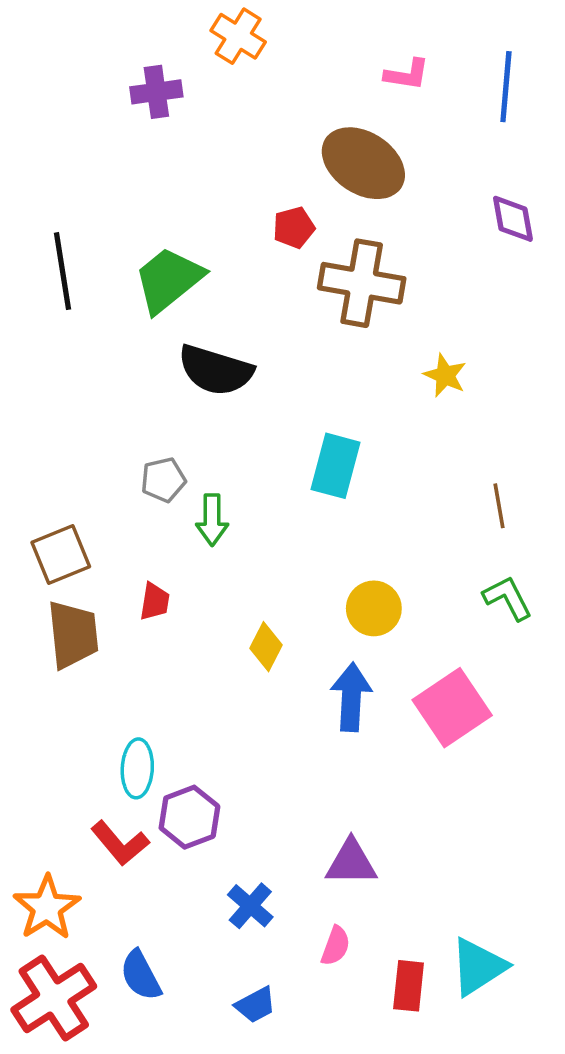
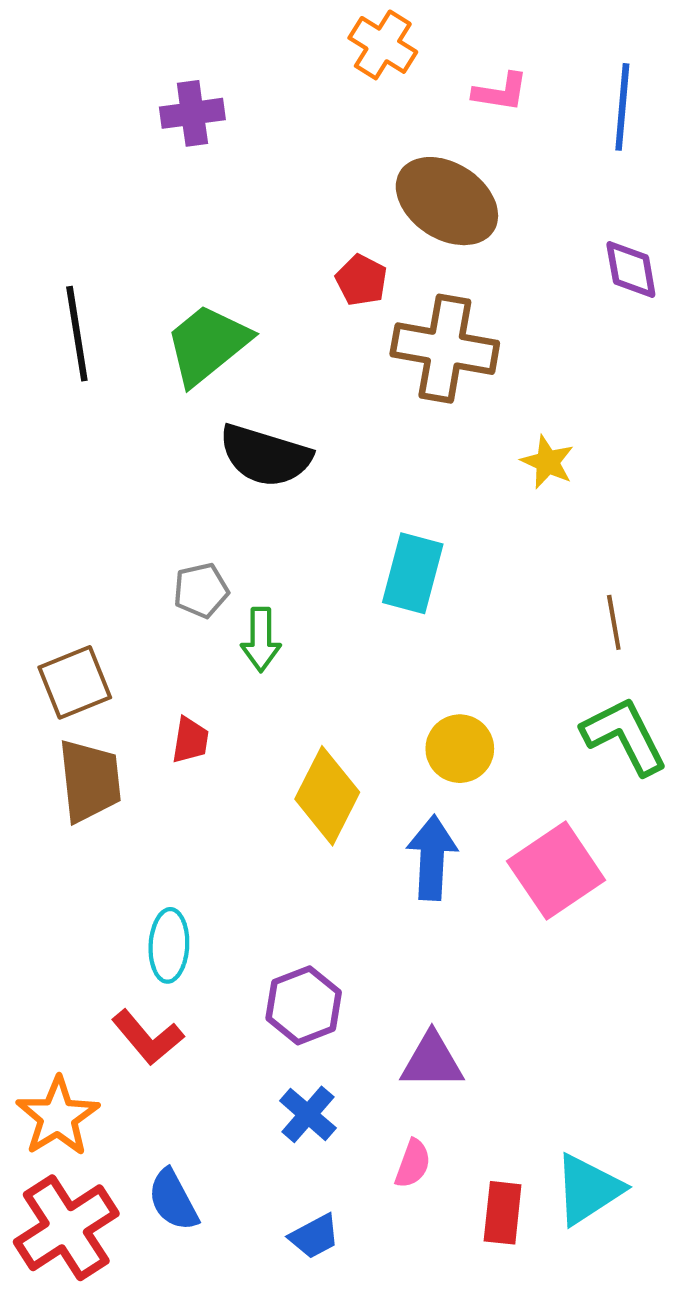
orange cross: (238, 36) -> (383, 45), moved
red pentagon: (294, 228) -> (361, 280), turned -30
green L-shape: (508, 598) -> (625, 736), size x1.4
yellow diamond: (266, 647) -> (327, 796), size x1.6
purple hexagon: (189, 817) -> (304, 1005), moved

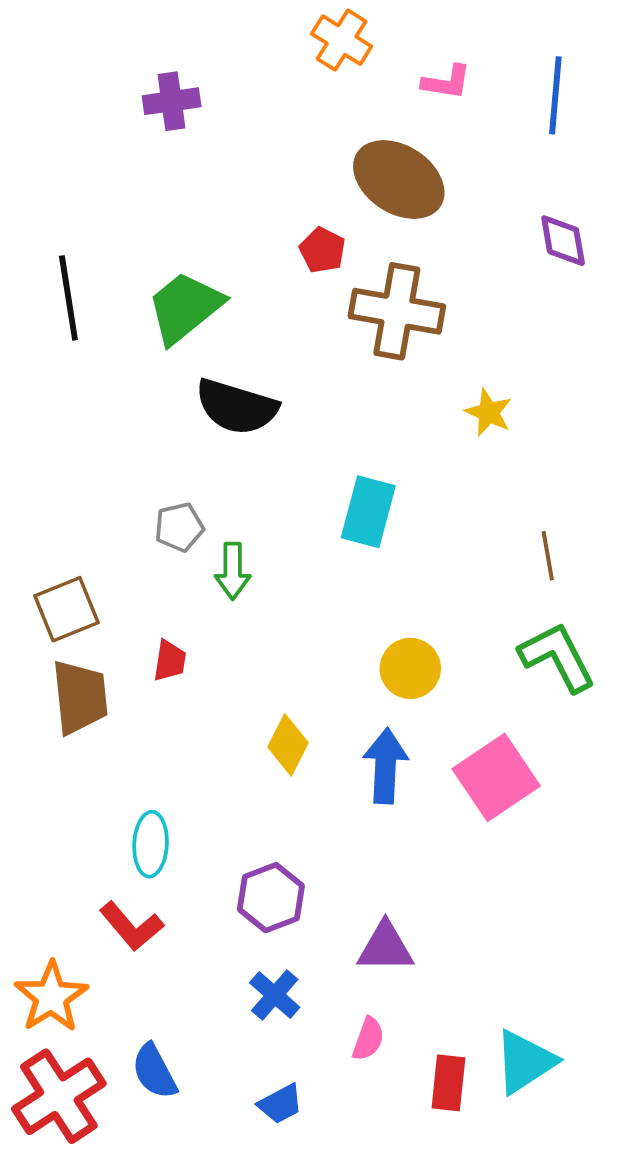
yellow diamond: (327, 796) -> (288, 745), moved, size x0.7

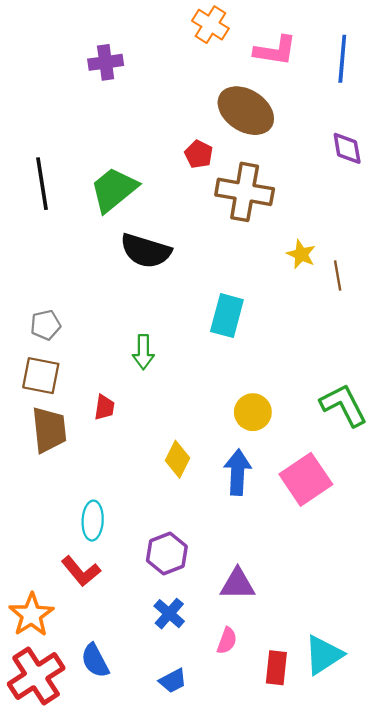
pink L-shape: (447, 82) -> (275, 51), size x1.4
gray pentagon: (179, 527) -> (46, 325), moved
brown line: (548, 556) -> (338, 276), moved
brown square: (67, 609) -> (41, 376), turned 33

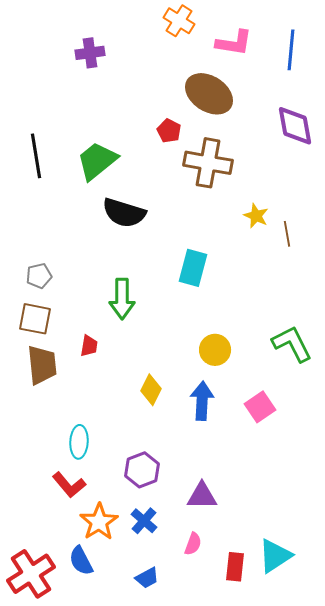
purple diamond: (347, 148) -> (295, 126), size x1.4
green arrow: (143, 352) -> (122, 299), size x1.4
pink square: (306, 479) -> (260, 407), size x0.7
orange star: (31, 615) -> (99, 522), moved

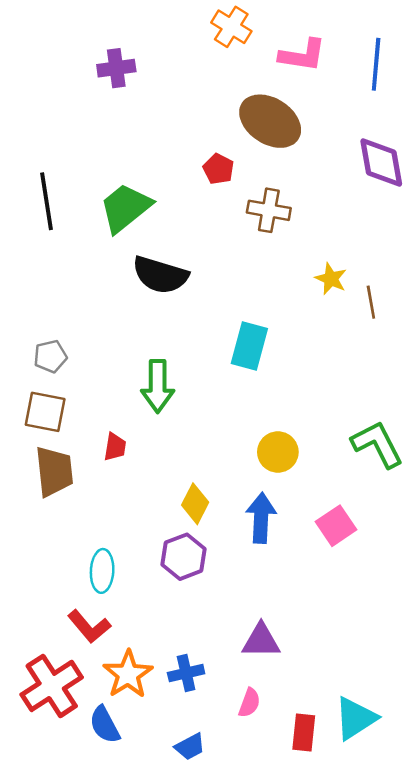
brown cross: (208, 163) -> (269, 210), size x0.7
purple hexagon: (142, 470) -> (184, 557), moved
blue cross: (144, 521) -> (186, 673), turned 36
red cross: (31, 574) -> (52, 686), moved

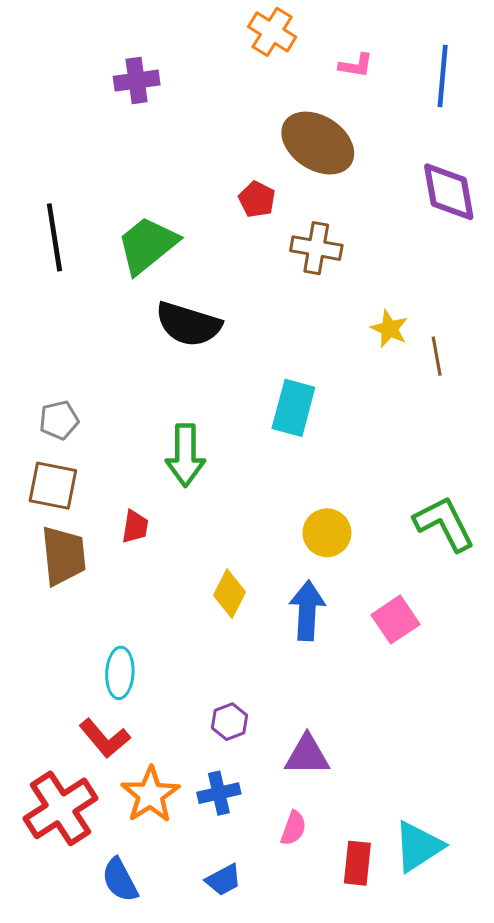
pink L-shape: (302, 55) -> (356, 65), size x0.6
purple hexagon: (184, 557) -> (229, 722), moved, size x0.7
blue semicircle: (105, 725) -> (120, 880), moved

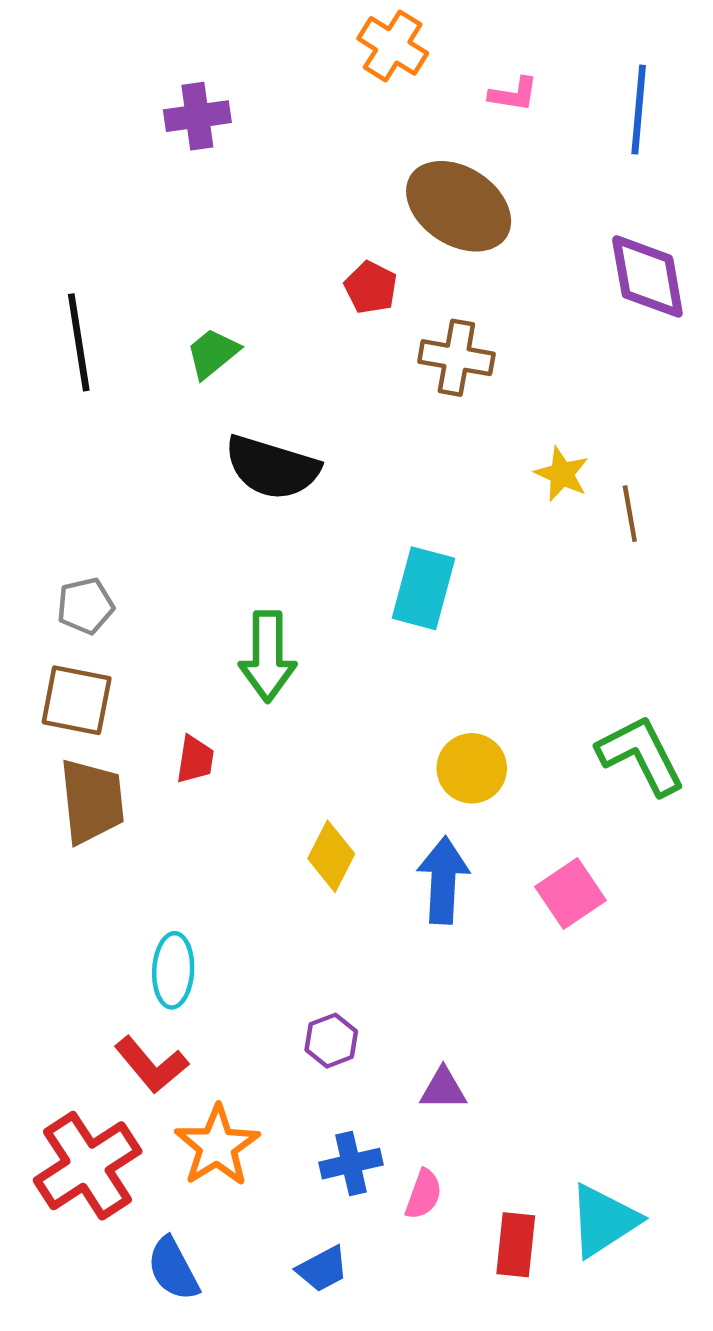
green trapezoid: (147, 245) -> (213, 353), size x0.6
purple triangle: (307, 755) -> (443, 1089), size x0.7
blue cross: (219, 793) -> (351, 1164), moved

